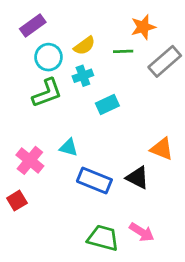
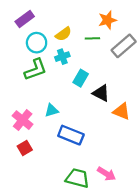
cyan rectangle: (107, 104) -> (81, 78), turned -35
cyan triangle: (69, 147) -> (52, 110), turned -32
black triangle: (137, 178) -> (101, 93), moved
red square: (17, 201) -> (25, 148), moved

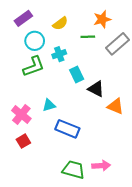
yellow semicircle: (63, 34) -> (60, 23), moved
cyan rectangle: (81, 78) -> (77, 75), turned -56
pink arrow: (106, 174) -> (101, 166), turned -36

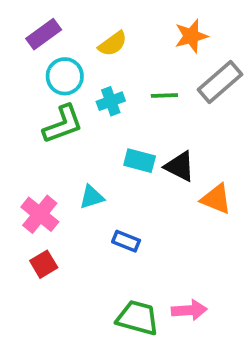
green line: (88, 37) -> (164, 95), moved
cyan rectangle: (77, 75) -> (140, 161), moved, turned -49
blue rectangle: (67, 129) -> (126, 241), size x0.6

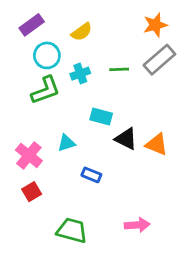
orange star: (191, 36) -> (155, 25), moved
black triangle: (180, 166) -> (126, 139), moved
green trapezoid: (138, 318) -> (72, 230), moved

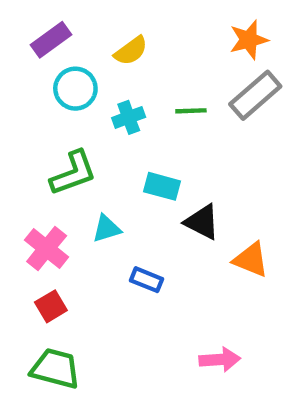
green L-shape: (46, 90) -> (73, 173), moved
orange triangle: (157, 144) -> (251, 260), moved
green trapezoid: (72, 230) -> (55, 368), moved

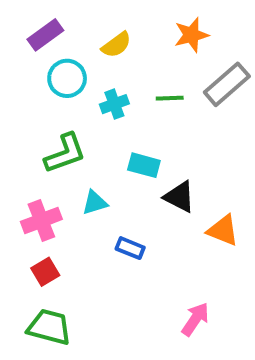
orange star: (249, 40) -> (191, 35), moved
pink cross: (47, 249) -> (41, 220), turned 30
pink arrow: (220, 360) -> (195, 319), turned -52

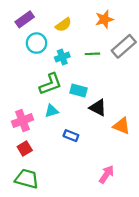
green L-shape: (65, 153) -> (50, 84), moved

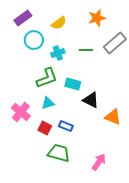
pink cross: (23, 121) -> (21, 112), turned -30
red square: (25, 149) -> (45, 128), moved, turned -32
green trapezoid: (27, 179) -> (59, 153), moved

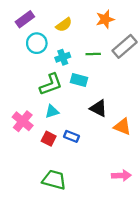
cyan rectangle: (73, 84) -> (79, 80), moved
green trapezoid: (59, 153) -> (54, 180), moved
pink arrow: (99, 162) -> (121, 175), moved, turned 54

